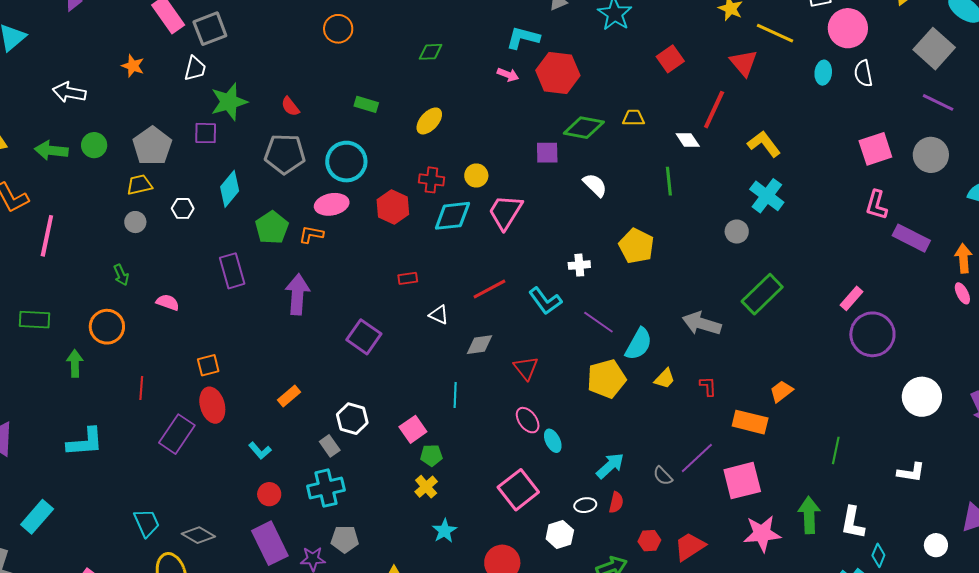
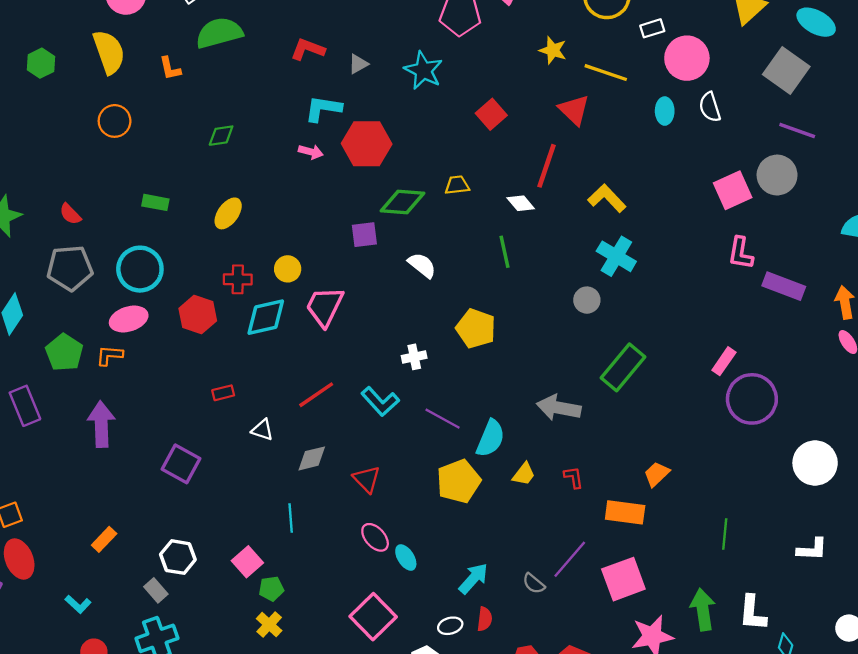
gray circle: (931, 155) -> (777, 175), moved

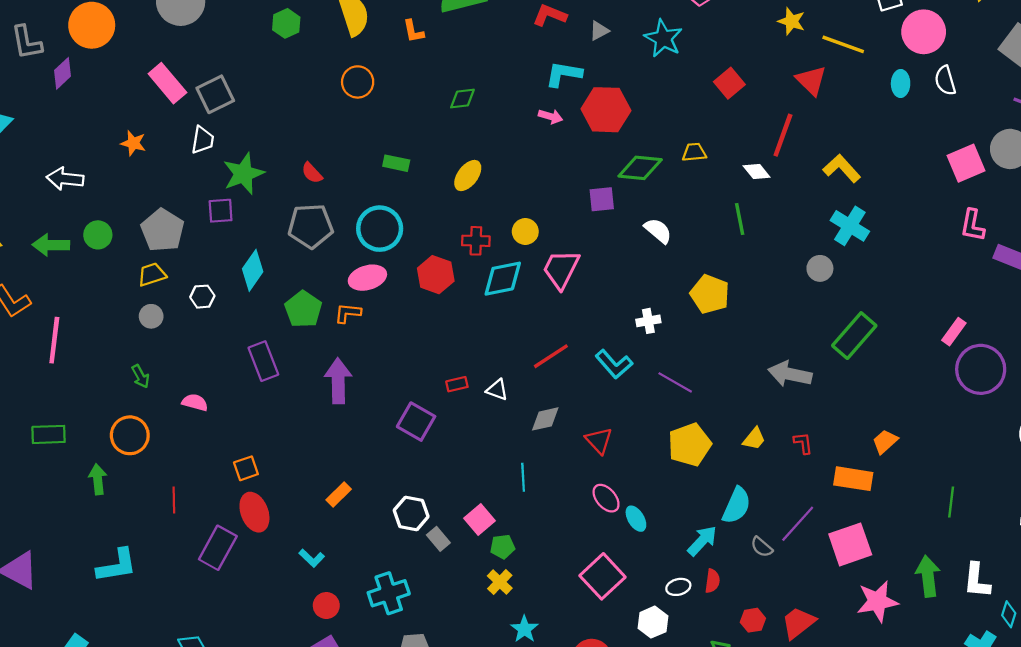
red rectangle: (223, 393) -> (457, 384), moved
cyan semicircle: (490, 438) -> (737, 505), moved
gray rectangle: (156, 590) -> (438, 539), moved

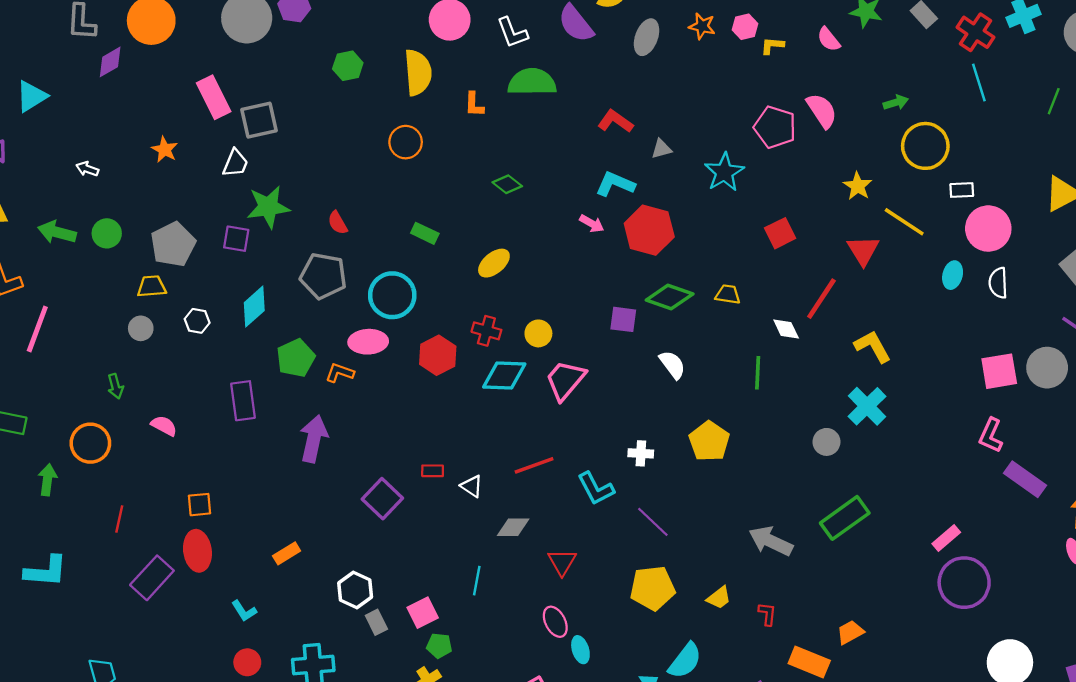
green diamond: (462, 99) -> (507, 184), turned 32
white arrow: (65, 179) -> (87, 169), size x0.6

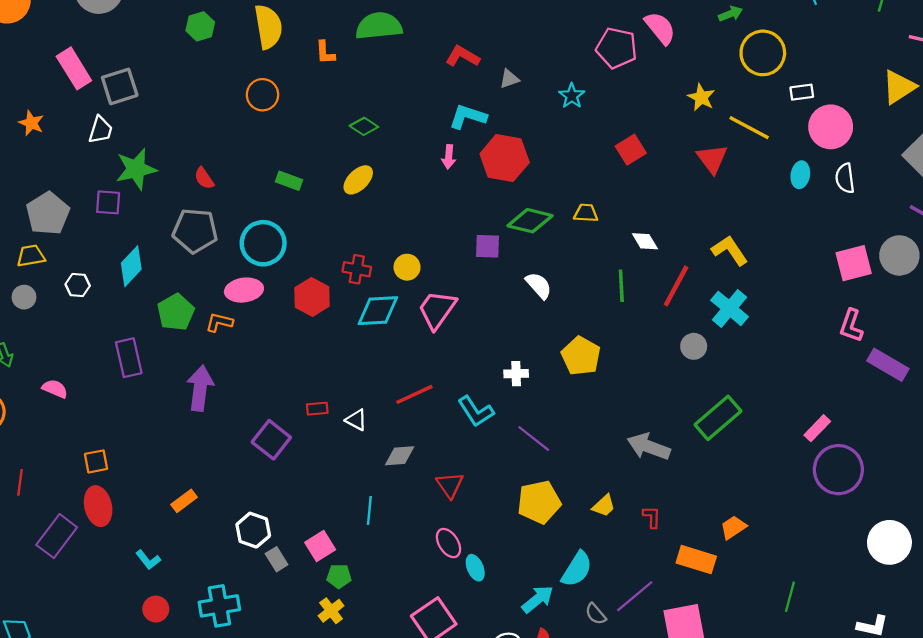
cyan star: (724, 172) -> (572, 96), size x0.7
pink arrow: (592, 224) -> (449, 157), turned 70
yellow ellipse: (494, 263) -> (358, 180), moved
red line: (821, 299) -> (676, 286), moved

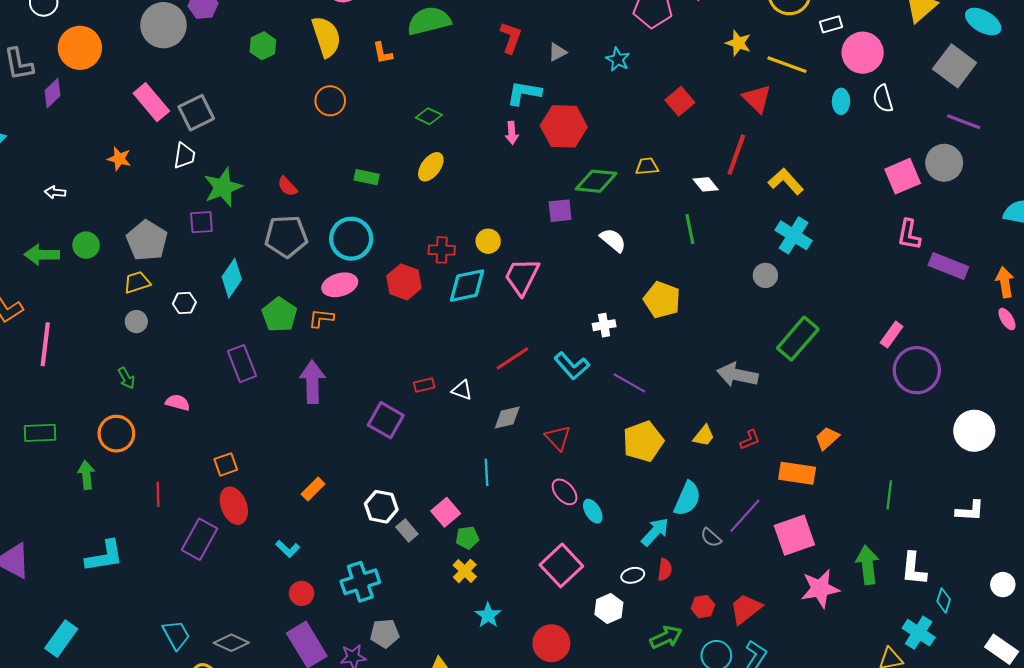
red L-shape: (462, 56) -> (511, 38), turned 88
red line: (676, 286) -> (736, 155), moved
red L-shape: (652, 517) -> (750, 440), turned 75

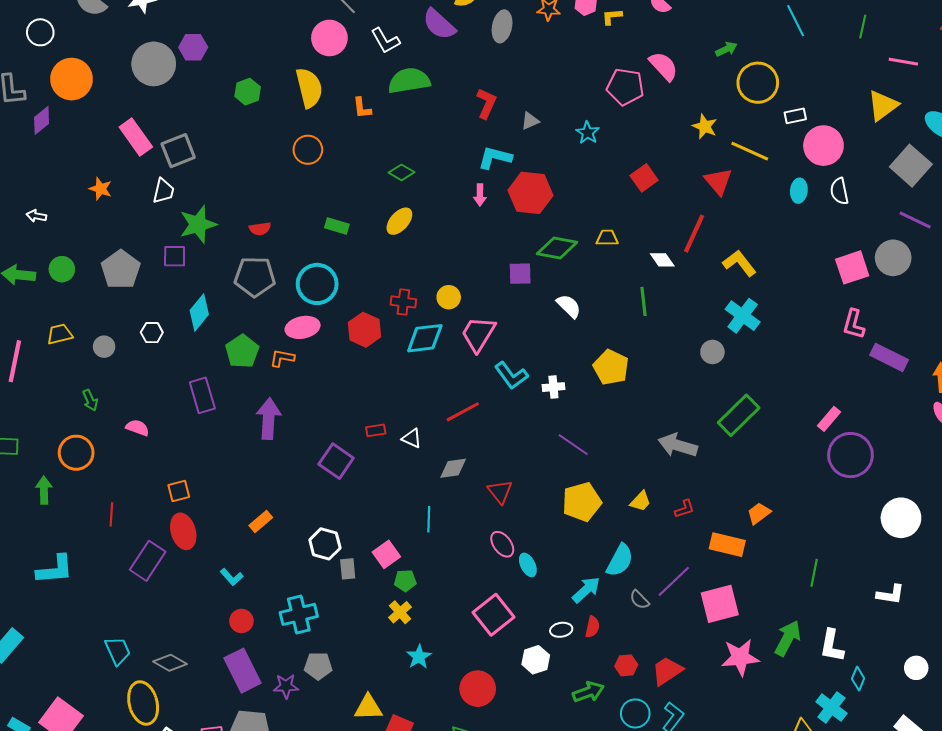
red semicircle: (287, 186) -> (260, 229), turned -60
yellow trapezoid: (137, 282) -> (60, 334), moved
cyan L-shape: (572, 366) -> (511, 375), moved
gray rectangle: (407, 531) -> (348, 569), turned 30
green arrow: (868, 565) -> (788, 638), turned 30

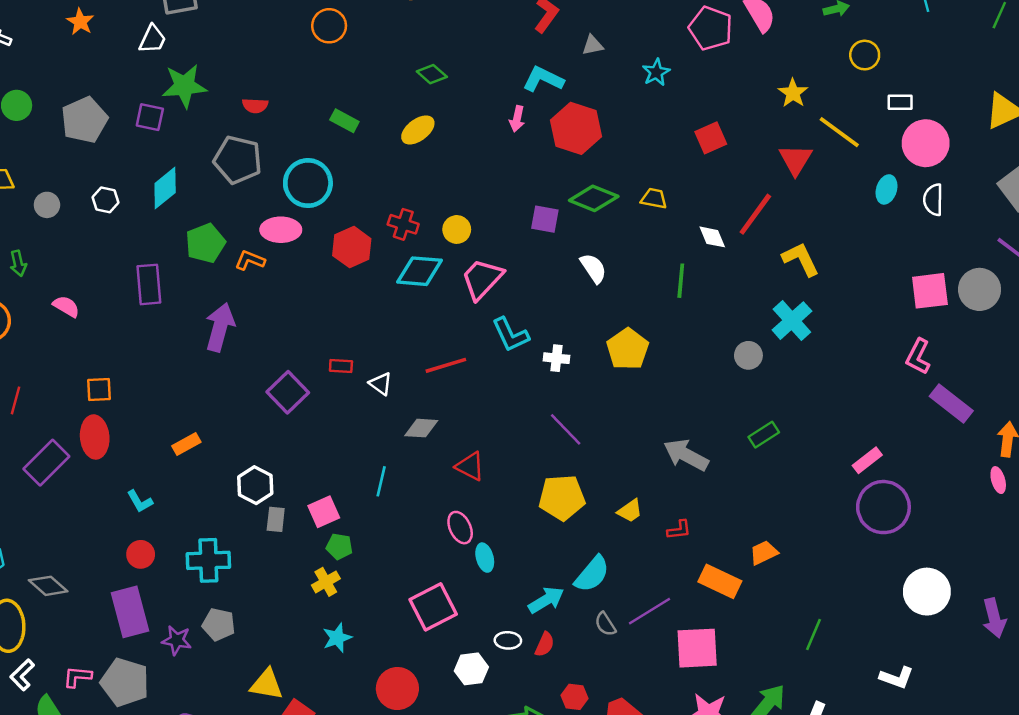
yellow circle: (758, 83) -> (865, 55), size x0.6
green rectangle: (739, 415) -> (764, 435), size x0.6
red triangle: (500, 492) -> (470, 466), turned -36

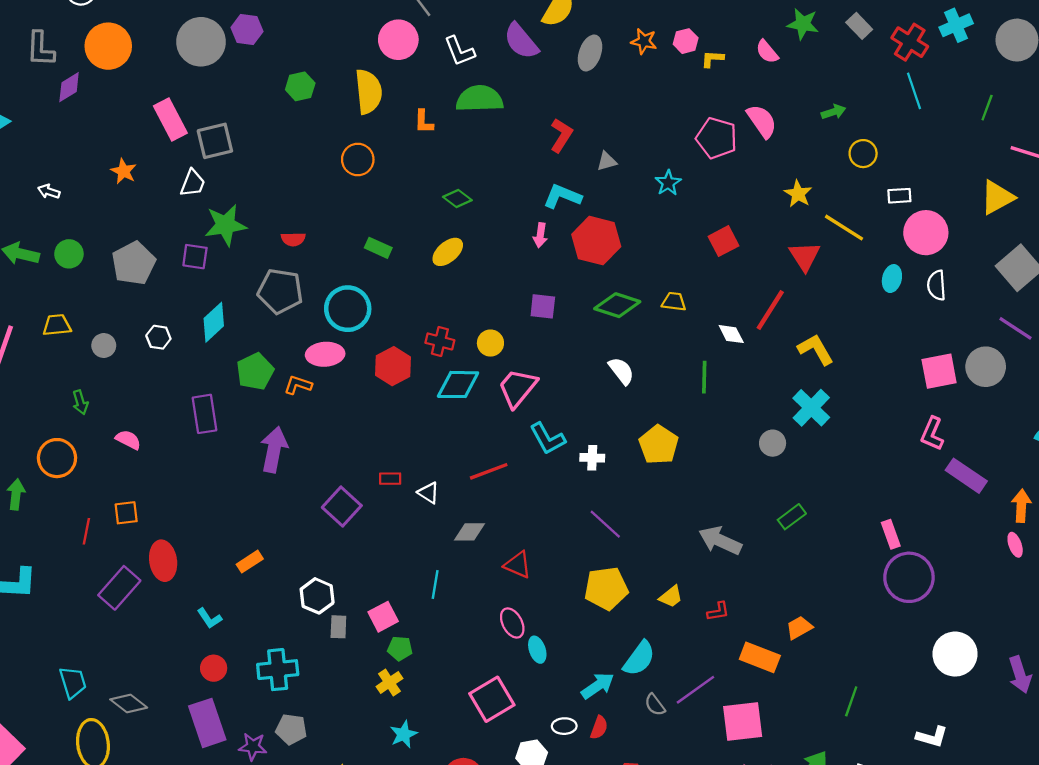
purple square: (545, 219) -> (543, 306), moved
orange square: (99, 389) -> (126, 513), moved
pink rectangle: (867, 460) -> (891, 534), turned -68

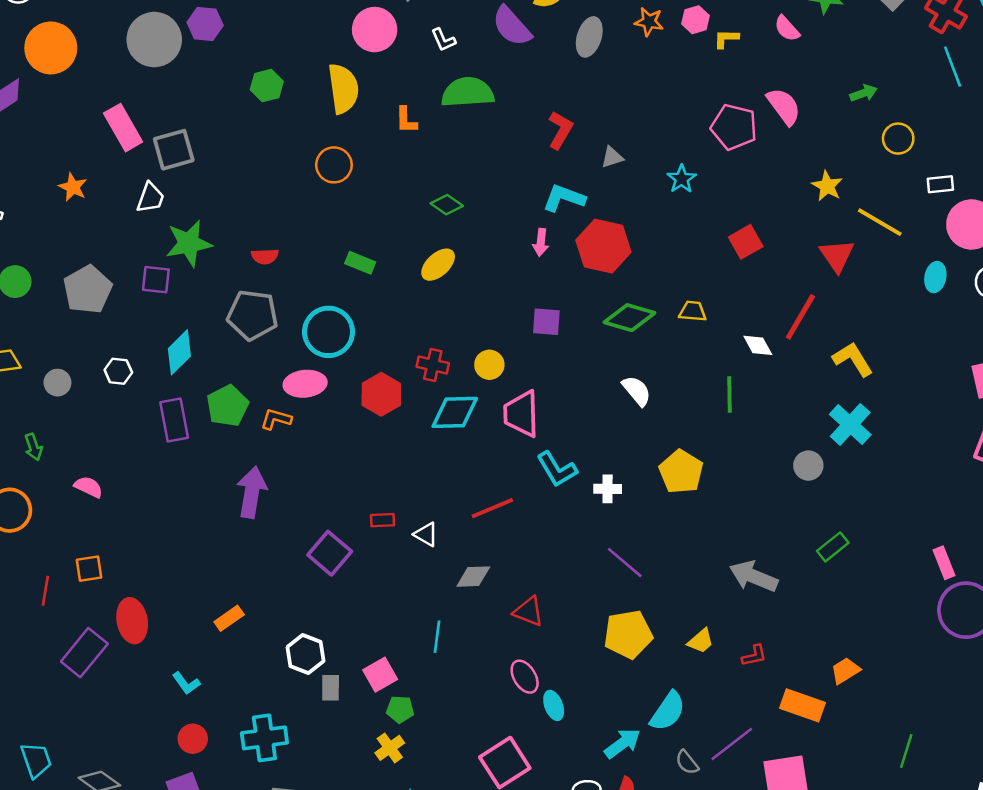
white L-shape: (459, 51) -> (443, 40), size x0.7
pink trapezoid: (518, 388) -> (521, 414), turned -39
purple rectangle: (205, 414) -> (174, 420), moved

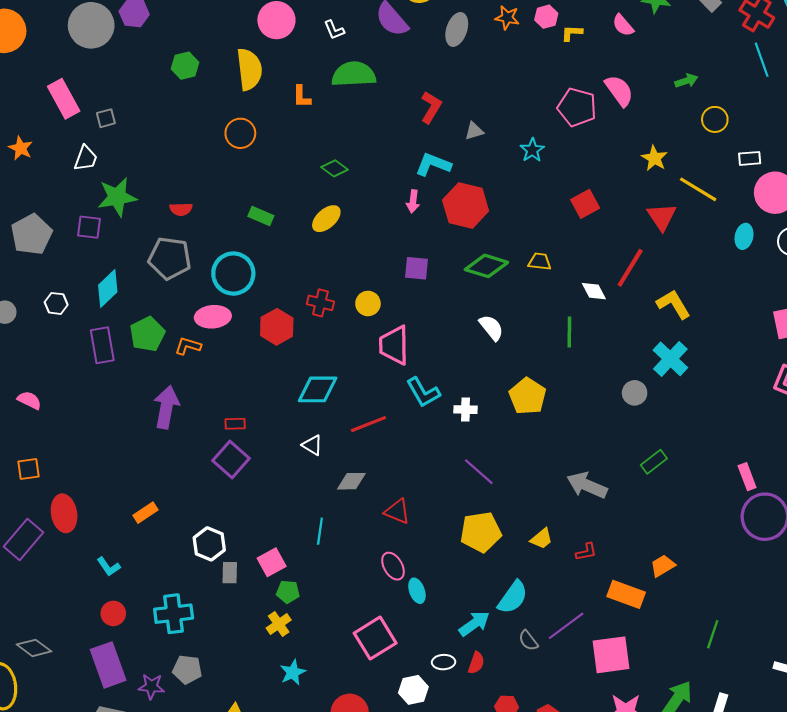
gray square: (174, 150) -> (106, 118), size x0.6
cyan diamond: (455, 412) -> (318, 389), moved
red rectangle: (383, 520) -> (235, 424), moved

